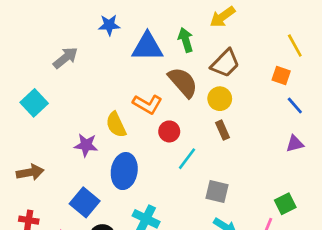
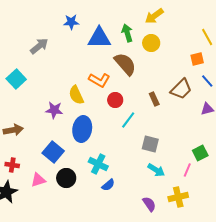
brown trapezoid: (225, 63) -> (181, 89), moved
orange square: (281, 75) -> (197, 59), turned -32
yellow circle: (220, 99) -> (151, 43), moved

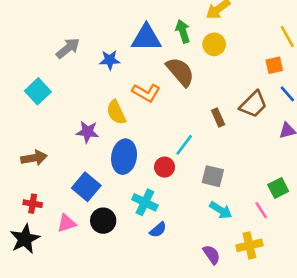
blue star: (71, 22) -> (110, 60), moved
red circle: (115, 100) -> (165, 167), moved
pink line: (187, 170) -> (261, 210), turned -56

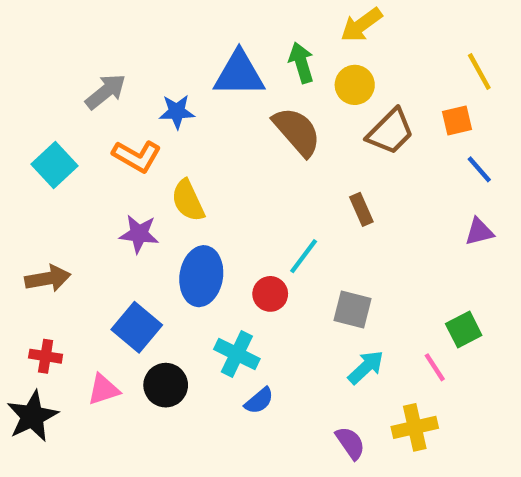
orange L-shape: (146, 93) -> (137, 156), moved
brown trapezoid: (253, 104) -> (390, 132), moved
cyan arrow: (221, 210) -> (366, 367), turned -75

